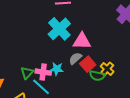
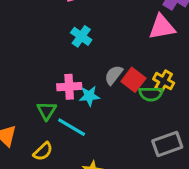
cyan cross: (59, 29) -> (81, 36), size x0.6
pink triangle: (82, 41) -> (162, 27), moved
pink cross: (43, 72) -> (69, 87), moved

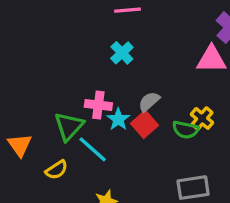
red square: (133, 80) -> (144, 124), moved
cyan star: (89, 96) -> (118, 119), turned 30
green triangle: (47, 111) -> (69, 126), size x1.4

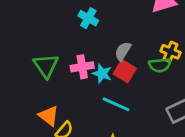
green triangle: (69, 126) -> (46, 66), moved
orange triangle: (20, 145) -> (49, 116), moved
cyan line: (93, 149) -> (116, 104), moved

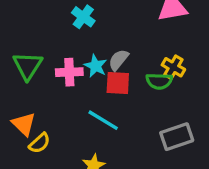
red square: (125, 71) -> (118, 83), turned -35
cyan star: (102, 74) -> (96, 66), moved

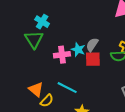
cyan cross: (83, 17) -> (42, 22), moved
green triangle: (28, 66) -> (34, 39), moved
cyan line: (103, 120) -> (67, 88), moved

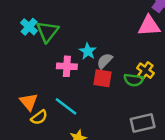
cyan cross: (42, 22) -> (29, 27), moved
green triangle: (34, 39) -> (48, 32), moved
cyan star: (78, 50) -> (88, 51), moved

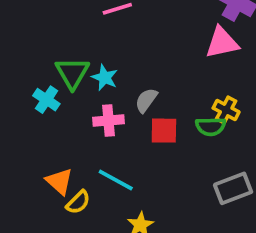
cyan cross: (29, 27) -> (46, 100), moved
cyan star: (88, 51) -> (105, 78), moved
gray semicircle: (105, 61) -> (146, 100), moved

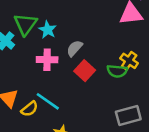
red square: (164, 131) -> (85, 71), turned 36
yellow semicircle: (78, 202) -> (29, 109), moved

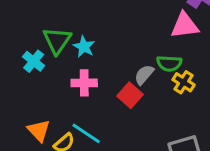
gray semicircle: (75, 48) -> (144, 75), moved
green semicircle: (117, 71) -> (169, 63), moved

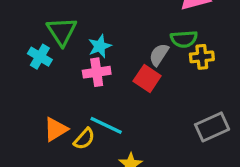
cyan star: (84, 47) -> (100, 46), moved, turned 30
yellow cross: (184, 82) -> (202, 57), turned -30
orange triangle: (39, 131) -> (56, 129), turned 50

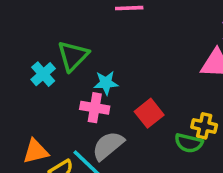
green semicircle: (184, 39) -> (189, 143), moved
gray semicircle: (159, 55) -> (108, 146), moved, size x1.4
red square: (147, 78) -> (149, 113), moved

